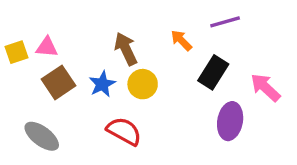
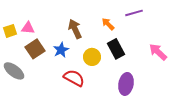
black rectangle: (213, 72) -> (116, 49), moved, turned -60
yellow circle: (143, 84) -> (92, 57), moved
purple ellipse: (230, 121) -> (126, 84), moved
gray ellipse: (42, 136) -> (14, 71), moved

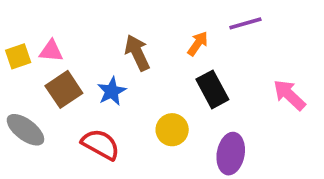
orange arrow: (108, 24) -> (198, 44), turned 80
yellow circle: (92, 57) -> (172, 130), moved
red semicircle: (74, 78) -> (101, 144), moved

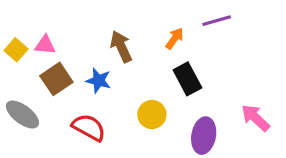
yellow square: (18, 56) -> (16, 50), turned -30
blue star: (112, 91) -> (99, 81), turned -30
pink arrow: (289, 95) -> (255, 118), moved

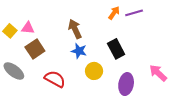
orange arrow: (175, 38) -> (114, 13), moved
blue star: (99, 81) -> (79, 51), moved

